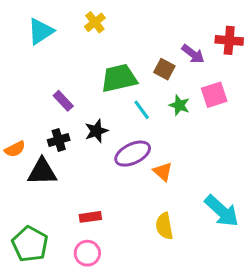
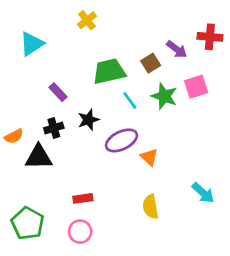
cyan triangle: (41, 31) -> (32, 44), moved
brown square: (164, 69) -> (151, 63), turned 30
green star: (179, 105) -> (164, 96), size x1.4
cyan arrow: (222, 211) -> (203, 193), size x0.7

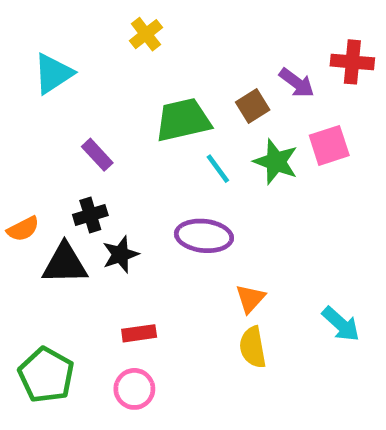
black star: (88, 120) -> (120, 254), moved
purple ellipse: (122, 140) -> (204, 236), turned 32
orange triangle: (149, 157) -> (250, 298), moved, turned 30

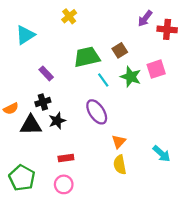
purple arrow: (297, 83) -> (145, 18), moved, turned 91
purple ellipse: (204, 236) -> (97, 112), turned 50

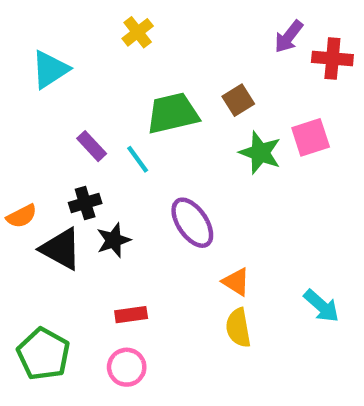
cyan line: (103, 80) -> (138, 159), moved
black triangle: (31, 125) -> (61, 249), turned 30
orange triangle: (119, 142) -> (236, 282), turned -40

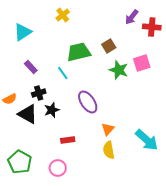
purple rectangle: (92, 146) -> (31, 67), moved
orange triangle: (236, 282) -> (108, 129), turned 40
cyan arrow: (321, 306) -> (147, 140), size x1.4
red rectangle: (131, 315) -> (68, 140), moved

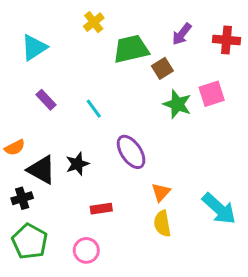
purple arrow: (132, 17) -> (182, 34), moved
green trapezoid: (79, 52) -> (131, 49), moved
black cross: (39, 93) -> (22, 198), moved

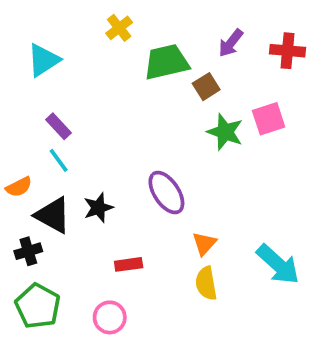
cyan line: (94, 109) -> (59, 160), moved

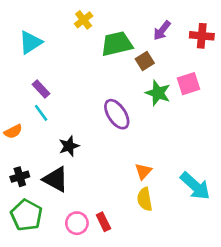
purple ellipse: (166, 193) -> (117, 114), moved
black triangle: (53, 215) -> (56, 179), moved
red rectangle: (129, 264) -> (103, 222), moved, turned 72

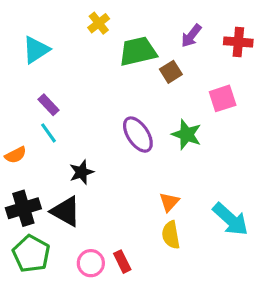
green star: (158, 93) -> (187, 135), moved
black cross: (20, 177) -> (23, 208), size x1.5

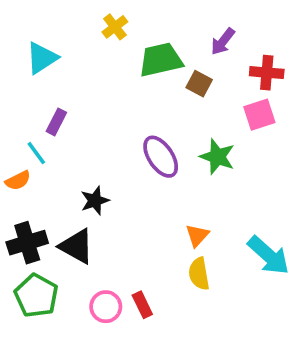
red cross: (238, 42) -> (267, 73), moved
brown square: (171, 72) -> (199, 84), turned -30
purple rectangle: (48, 105) -> (56, 122), turned 70
cyan line: (48, 133) -> (36, 153), moved

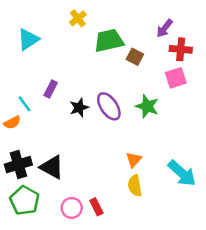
purple arrow: (223, 42) -> (165, 28), moved
purple rectangle: (56, 122) -> (51, 89), moved
black star: (95, 201) -> (79, 108), moved

